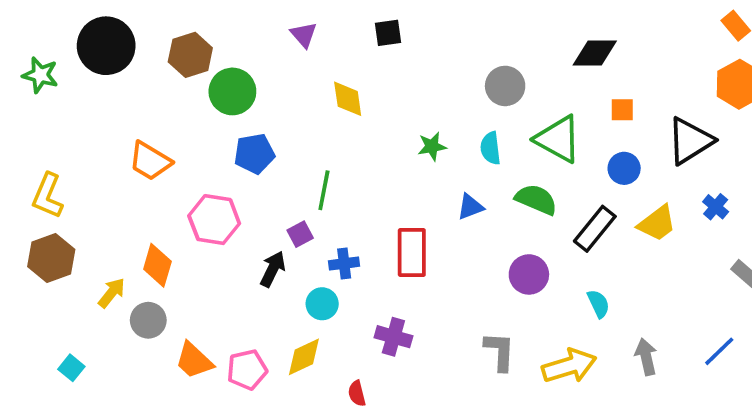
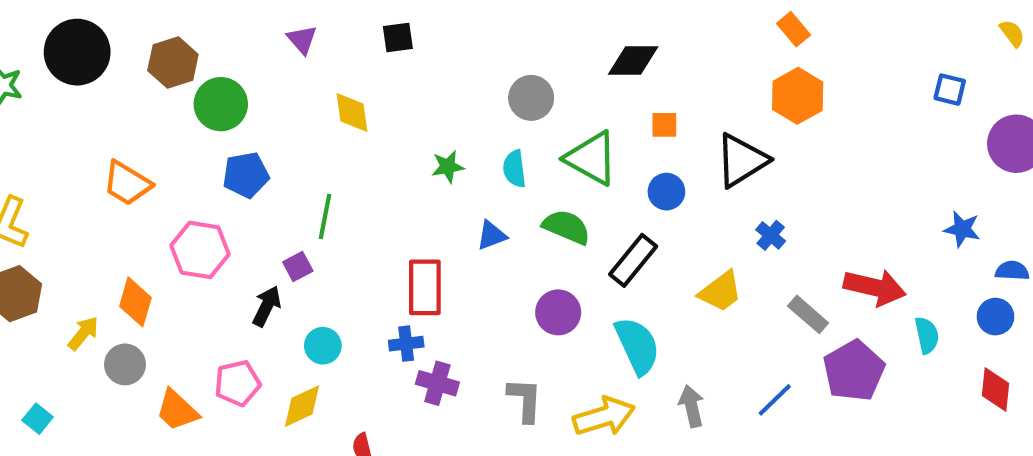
yellow trapezoid: (657, 223) -> (721, 292), moved
blue cross: (344, 263) -> (406, 344), moved
cyan semicircle: (598, 304) -> (637, 346), size x1.8
purple cross: (393, 337) -> (437, 383), moved
pink pentagon: (247, 370) -> (237, 383), moved

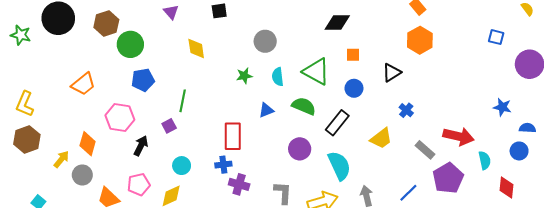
gray circle: (531, 98) -> (265, 41), moved
black triangle: (741, 160) -> (392, 73), size x0.7
orange trapezoid: (127, 183) -> (83, 84), turned -70
black arrow: (267, 306) -> (141, 146), moved
red diamond: (995, 389) -> (507, 188), moved

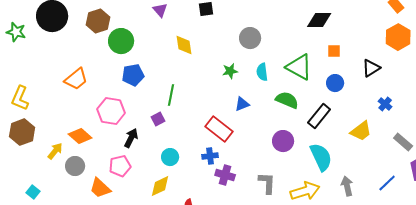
blue triangle: (266, 110) -> (242, 104), moved
red rectangle: (233, 136) -> (219, 129), turned -52
orange diamond: (88, 144) -> (80, 136), turned -65
pink pentagon: (139, 184) -> (120, 166), moved

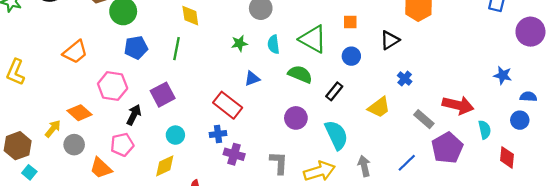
green line: (171, 95) -> (176, 49), moved
black rectangle: (319, 116) -> (334, 91), size x0.7
purple square: (158, 119) -> (163, 95), size x1.6
brown hexagon: (22, 132) -> (18, 146), moved

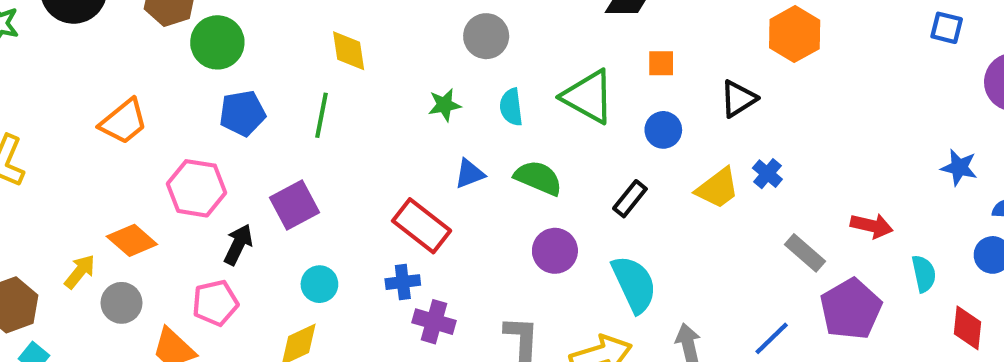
green semicircle: (300, 74) -> (538, 178), moved
red arrow: (458, 105) -> (872, 226), size x0.7
yellow trapezoid: (379, 107) -> (717, 188), moved

